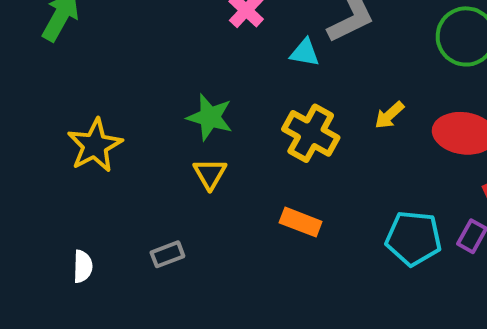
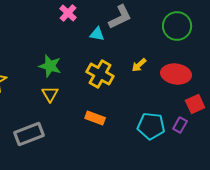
gray rectangle: (167, 254) -> (29, 134), size x1.8

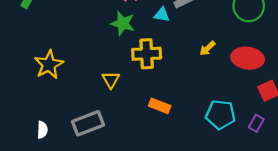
green star: (50, 66) -> (123, 23), moved
yellow cross: (100, 74) -> (147, 54), moved, turned -32
purple rectangle: (180, 125) -> (256, 123), moved

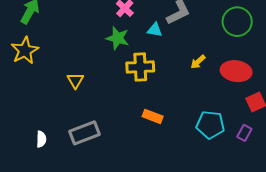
yellow star: (49, 65) -> (25, 50), moved
yellow triangle: (111, 80) -> (75, 80), moved

